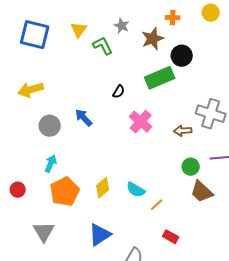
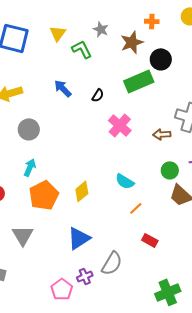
blue arrow: (84, 118) -> (63, 88), moved
cyan semicircle: (136, 190) -> (125, 181), moved

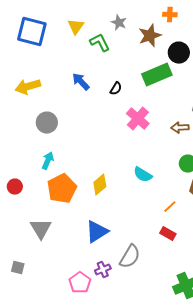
orange line: (136, 208) -> (170, 207), moved

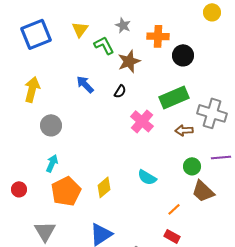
orange cross: (170, 15) -> (158, 36), moved, size x1.5
blue square: (32, 32) -> (36, 34), turned -36
brown star: (150, 36) -> (129, 61), moved
green rectangle: (157, 75) -> (174, 97), moved
yellow arrow: (28, 87) -> (32, 89), turned 120

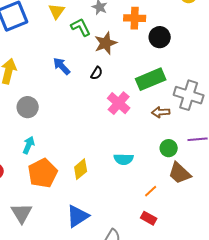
cyan semicircle: (147, 177) -> (124, 159), turned -30

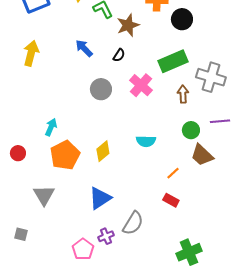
gray circle: (28, 107) -> (101, 89), moved
brown arrow: (161, 112) -> (183, 94), turned 90

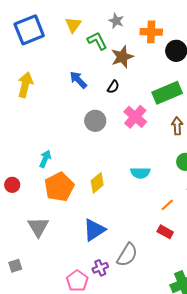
gray square: (21, 234) -> (15, 266), turned -32

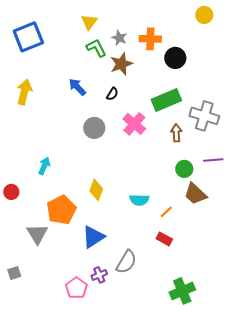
gray star: (116, 21) -> (119, 38), moved
yellow triangle: (73, 25) -> (89, 22), moved
cyan semicircle: (140, 173) -> (139, 200), moved
yellow diamond: (97, 183) -> (96, 190), turned -30
orange pentagon: (59, 187) -> (61, 210), moved

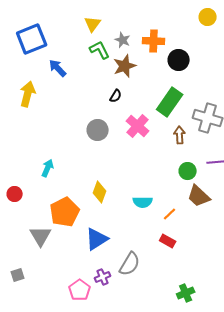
blue arrow: (77, 87) -> (58, 68), moved
green rectangle: (166, 100) -> (170, 102), turned -32
green cross: (182, 291) -> (186, 293), size x0.7

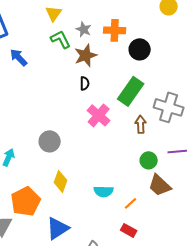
black semicircle: (116, 96) -> (85, 83), moved, turned -32
gray circle: (98, 130) -> (50, 141), moved

